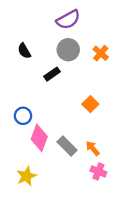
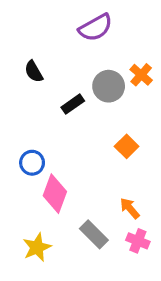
gray circle: (68, 50) -> (109, 86), moved
gray rectangle: (67, 146) -> (94, 234), moved

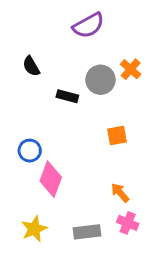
black rectangle: (73, 104) -> (67, 96), turned 50
orange square: (127, 146) -> (117, 135), turned 35
gray rectangle: (94, 234) -> (87, 232), moved, turned -52

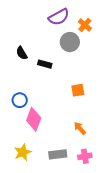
black semicircle: (31, 66) -> (22, 53), moved
orange cross: (131, 69) -> (85, 25), moved
gray circle: (101, 80) -> (70, 42), moved
pink cross: (128, 223) -> (85, 156), moved, turned -32

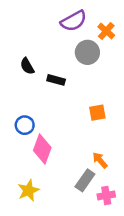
gray rectangle: (58, 154) -> (85, 180), moved, turned -48

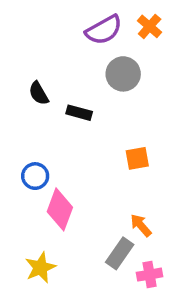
orange cross: (106, 31) -> (150, 26), moved

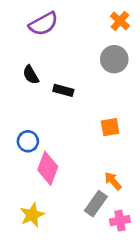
purple semicircle: (104, 30) -> (43, 24), moved
gray circle: (123, 74) -> (114, 59), moved

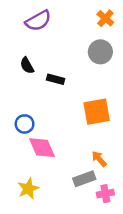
orange square: (110, 127) -> (97, 112), size x1.6
pink diamond: (48, 168) -> (42, 148), turned -44
gray rectangle: (96, 204) -> (84, 179), turned 35

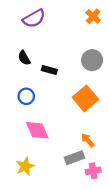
gray circle: (100, 52) -> (92, 60), moved
orange square: (97, 112) -> (85, 98), turned -30
blue circle: (25, 124) -> (26, 96), moved

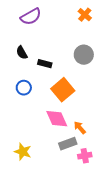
orange square: (85, 98) -> (63, 90), moved
pink diamond: (37, 130) -> (57, 119), moved
yellow star: (25, 166) -> (23, 152), turned -30

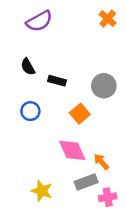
gray circle: (84, 55) -> (104, 86), moved
orange square: (63, 90) -> (80, 114), size x0.7
yellow star: (23, 152) -> (42, 191), moved

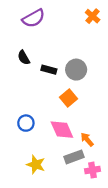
gray circle: (104, 86) -> (76, 70), moved
blue circle: (30, 111) -> (26, 123), moved

